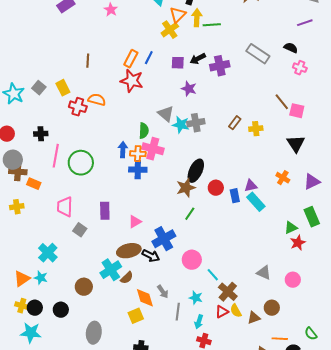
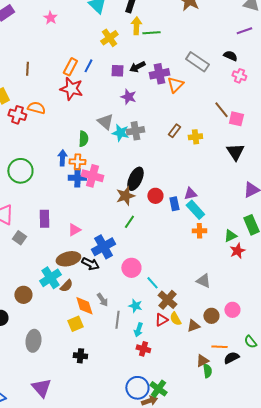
orange triangle: (178, 15) -> (175, 85), moved
pink cross: (153, 149) -> (92, 176), moved
orange cross: (283, 178) -> (199, 231), moved, turned -32
pink circle: (293, 280) -> (232, 310), moved

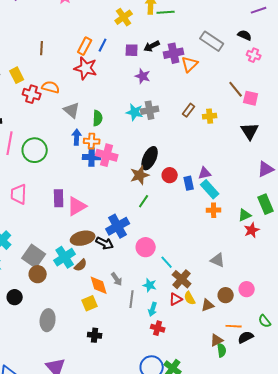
gray triangle: (105, 122) -> (72, 110), moved
pink triangle: (74, 230) -> (77, 206), moved, size x1.5
gray square: (19, 238) -> (34, 256), moved, size x1.6

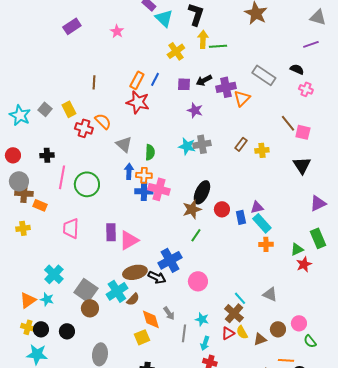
orange semicircle: (51, 87) -> (103, 121), turned 30
cyan line: (167, 262) -> (240, 298), moved
green semicircle: (265, 321) -> (310, 341), moved

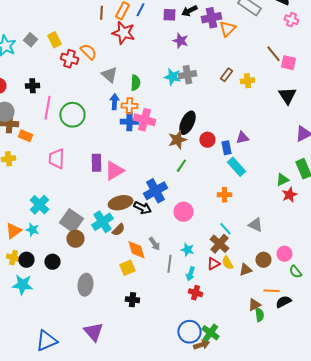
brown line: (94, 82) -> (101, 13), moved
cyan rectangle: (262, 223) -> (236, 167), moved
orange cross: (266, 244) -> (224, 195), moved

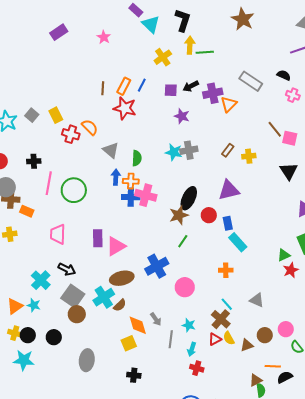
purple triangle: (242, 138) -> (229, 190), moved, size x1.6
black arrow: (142, 208) -> (67, 269), moved

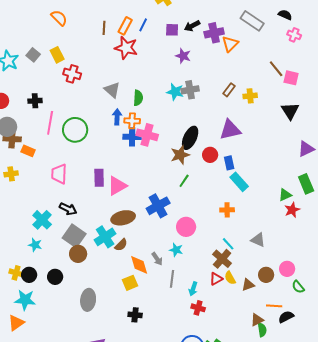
orange semicircle: (90, 127) -> (59, 18), moved
orange triangle: (15, 306) -> (16, 323), moved
cyan star: (189, 325) -> (176, 250), moved

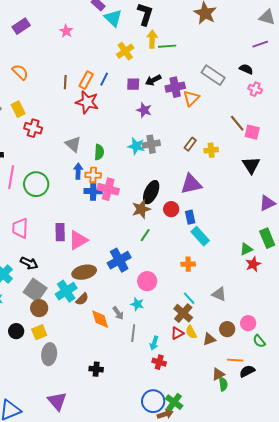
yellow square: (130, 283) -> (39, 332), moved

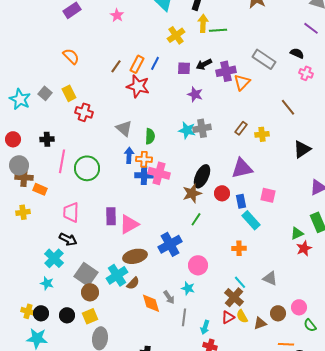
purple line: (260, 44) -> (311, 28), turned 56
brown line: (65, 82) -> (116, 66), turned 32
pink square: (252, 132) -> (268, 195), moved
black triangle: (251, 165) -> (302, 149), turned 30
black arrow: (29, 263) -> (68, 239), moved

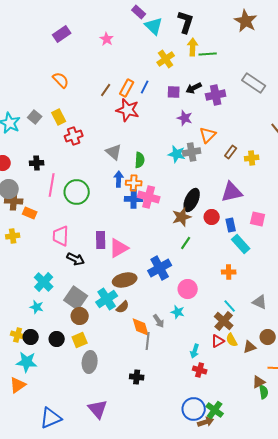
orange triangle: (242, 82) -> (208, 135), moved
red cross: (84, 112) -> (74, 136), turned -36
black arrow: (68, 239) -> (76, 259), moved
gray line: (184, 317) -> (148, 341), moved

